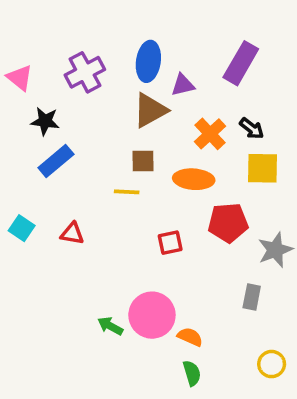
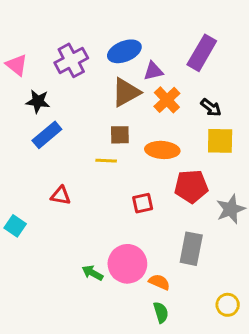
blue ellipse: (148, 61) -> (124, 51), turned 60
orange cross: (210, 134) -> (167, 100), moved
cyan square: (22, 228) -> (15, 226), moved
gray rectangle: (252, 297) -> (191, 249), moved, size x1.5

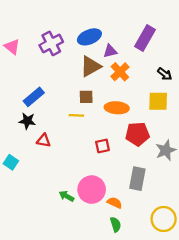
black star: (38, 101) -> (27, 121), moved
black arrow: (211, 107) -> (165, 74), moved
yellow circle: (228, 305) -> (164, 219), size x1.5

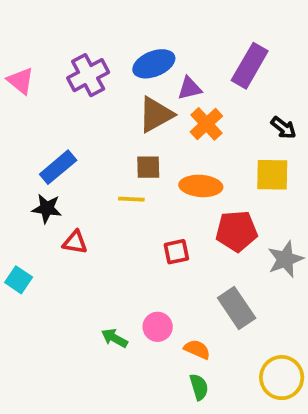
gray rectangle: (137, 179) -> (237, 308), turned -45
pink circle: (92, 190) -> (158, 327), size x0.6

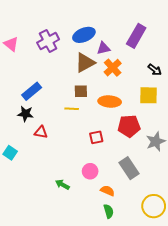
pink circle: (158, 327) -> (90, 171), moved

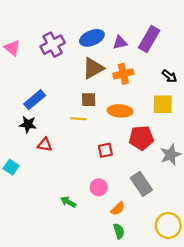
purple triangle: (103, 48) -> (120, 42), moved
orange cross: (113, 68) -> (123, 74), turned 30
orange semicircle: (108, 191) -> (118, 209), turned 112

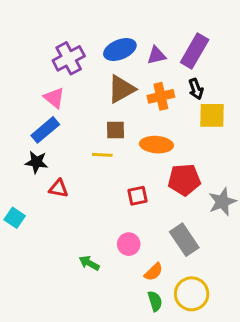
pink triangle: (12, 48) -> (54, 98), moved
black arrow: (169, 76) -> (196, 89), moved, turned 32
yellow square: (163, 104) -> (212, 115), moved
yellow circle: (168, 225) -> (192, 294), moved

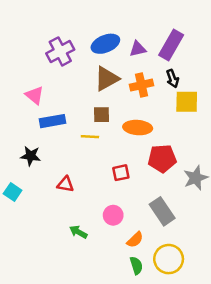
pink triangle: (54, 98) -> (34, 95), moved
blue rectangle: (45, 130) -> (53, 121), moved, turned 30
black star: (37, 162) -> (31, 156), moved
red triangle: (58, 188) -> (65, 184), moved

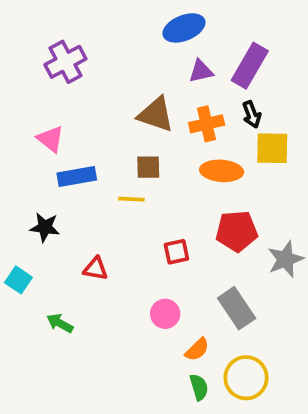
blue ellipse: (105, 44) -> (184, 28), moved
purple cross: (60, 51) -> (65, 62), moved
brown triangle: (107, 79) -> (156, 114), turned 48
orange ellipse: (138, 128) -> (222, 171), moved
green arrow: (78, 232) -> (60, 323), moved

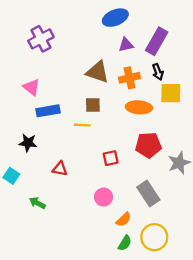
green semicircle: (199, 387) -> (125, 243), turned 49

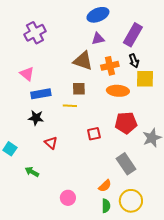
purple triangle: (126, 45) -> (98, 39), moved
black star: (28, 143) -> (36, 118), moved
red triangle: (60, 169) -> (51, 143), turned 32
pink circle: (104, 197) -> (68, 198), moved
green semicircle: (125, 243) -> (106, 206), turned -32

